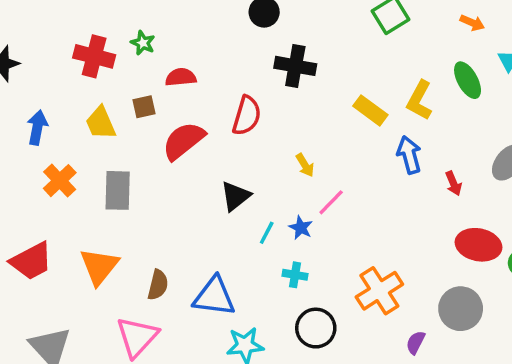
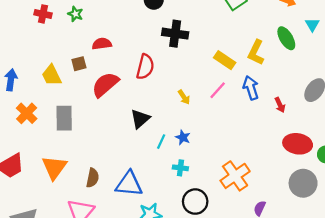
green star: (143, 43) -> (75, 14), moved
red cross: (94, 56) -> (43, 14), moved, size x0.7
pink line: (331, 202) -> (218, 90), moved
gray circle: (461, 309) -> (303, 183), moved

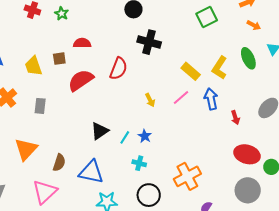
gray rectangle: (64, 118) -> (40, 106), size x0.7
black triangle: (140, 119) -> (100, 131), moved

